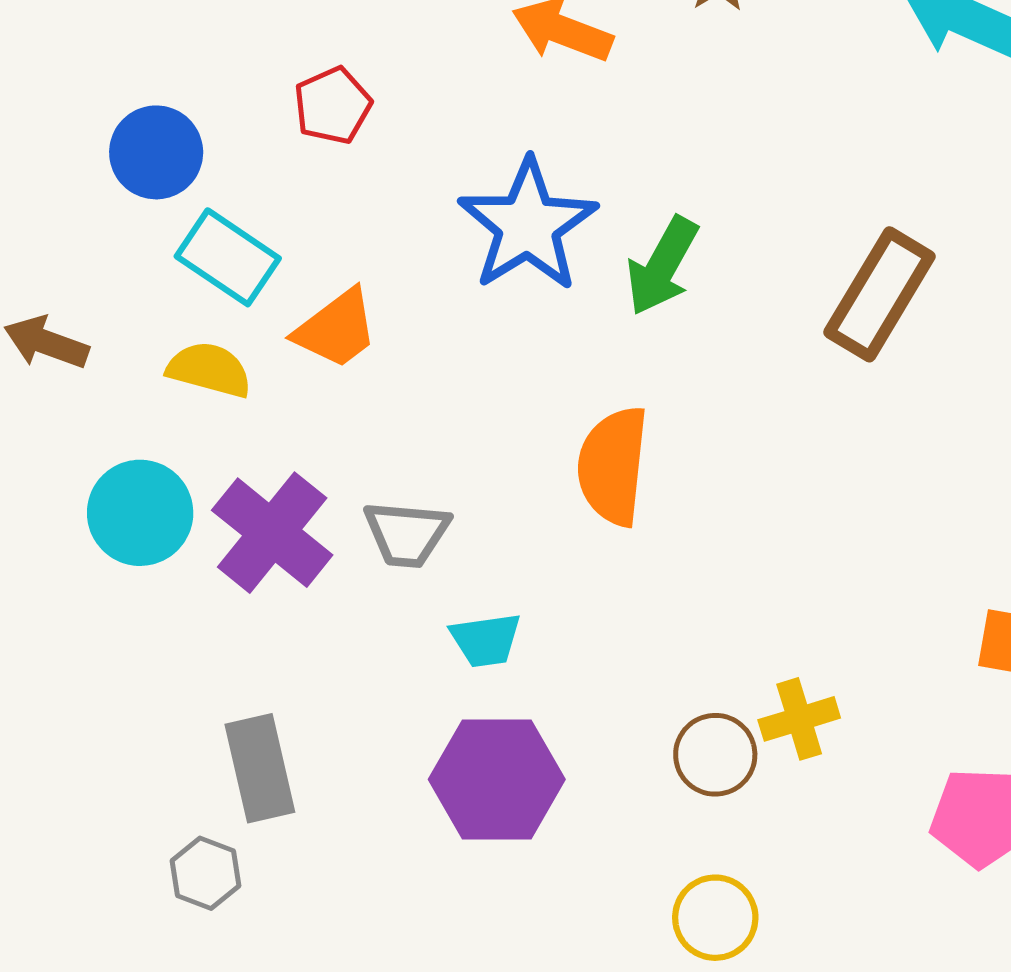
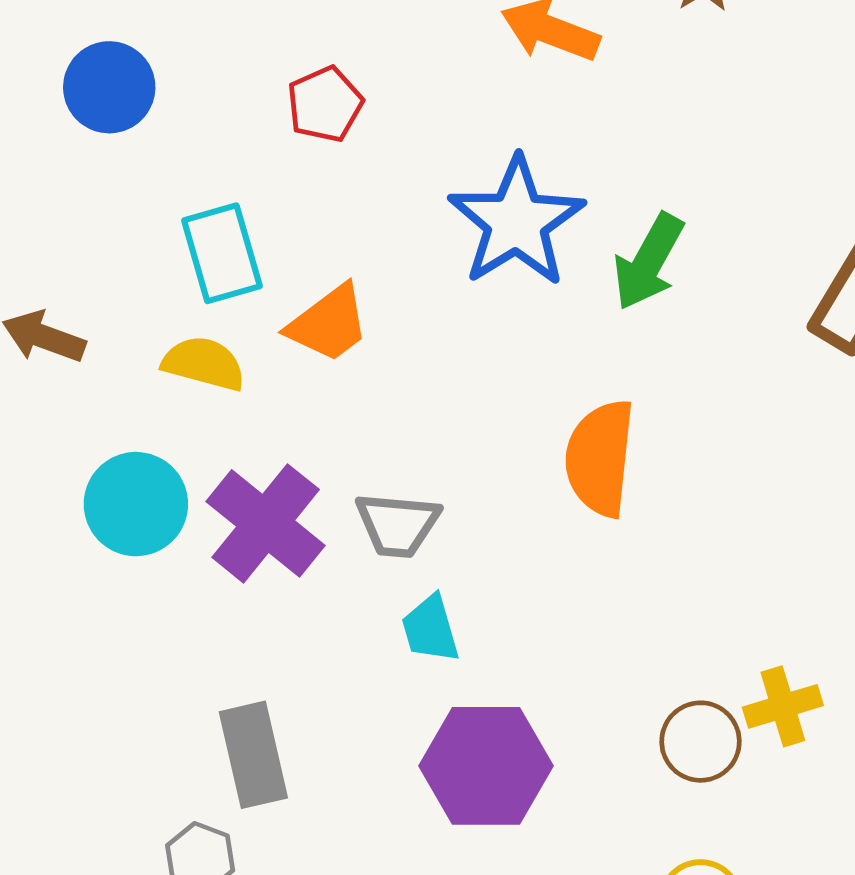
blue circle: (156, 152) -> (109, 87), moved
cyan rectangle: (228, 257) -> (222, 253), turned 40
cyan trapezoid: (486, 640) -> (430, 629), moved, turned 82

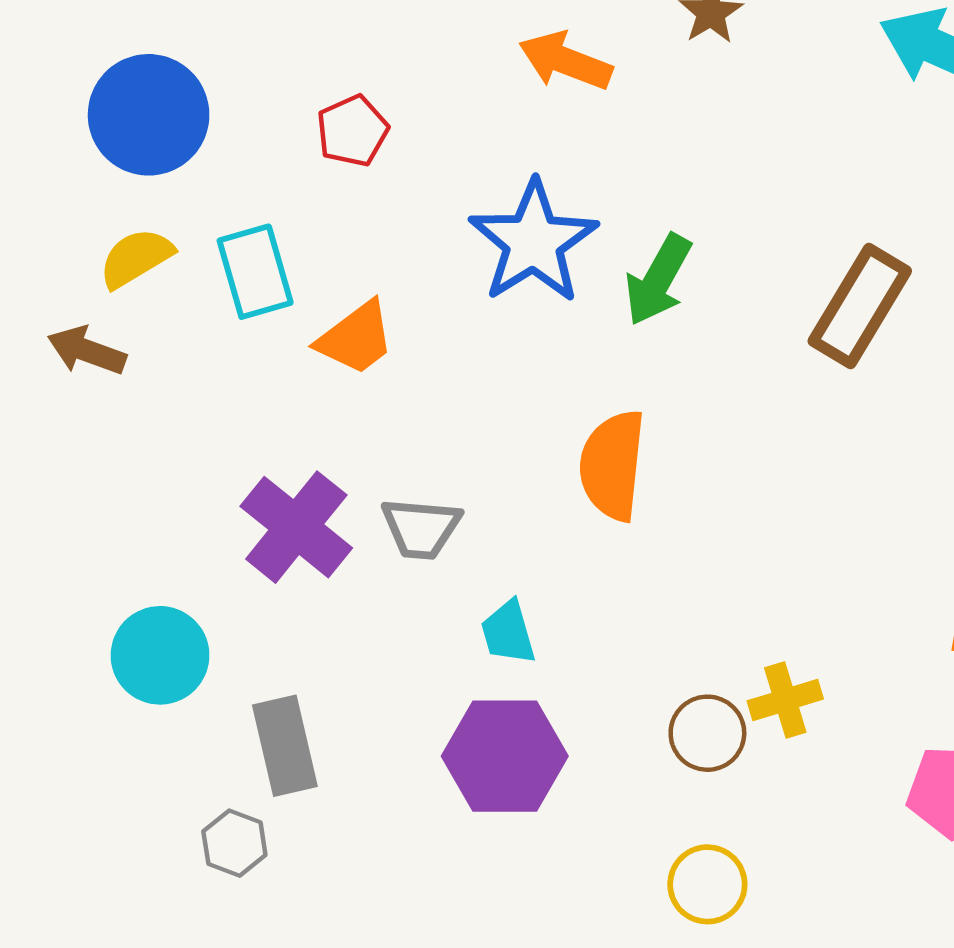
blue circle: (109, 87) -> (149, 115), size x1.4
yellow semicircle: (204, 364) -> (136, 258), moved, turned -46
cyan circle: (136, 504) -> (160, 655), moved
cyan trapezoid: (430, 629) -> (508, 632), moved

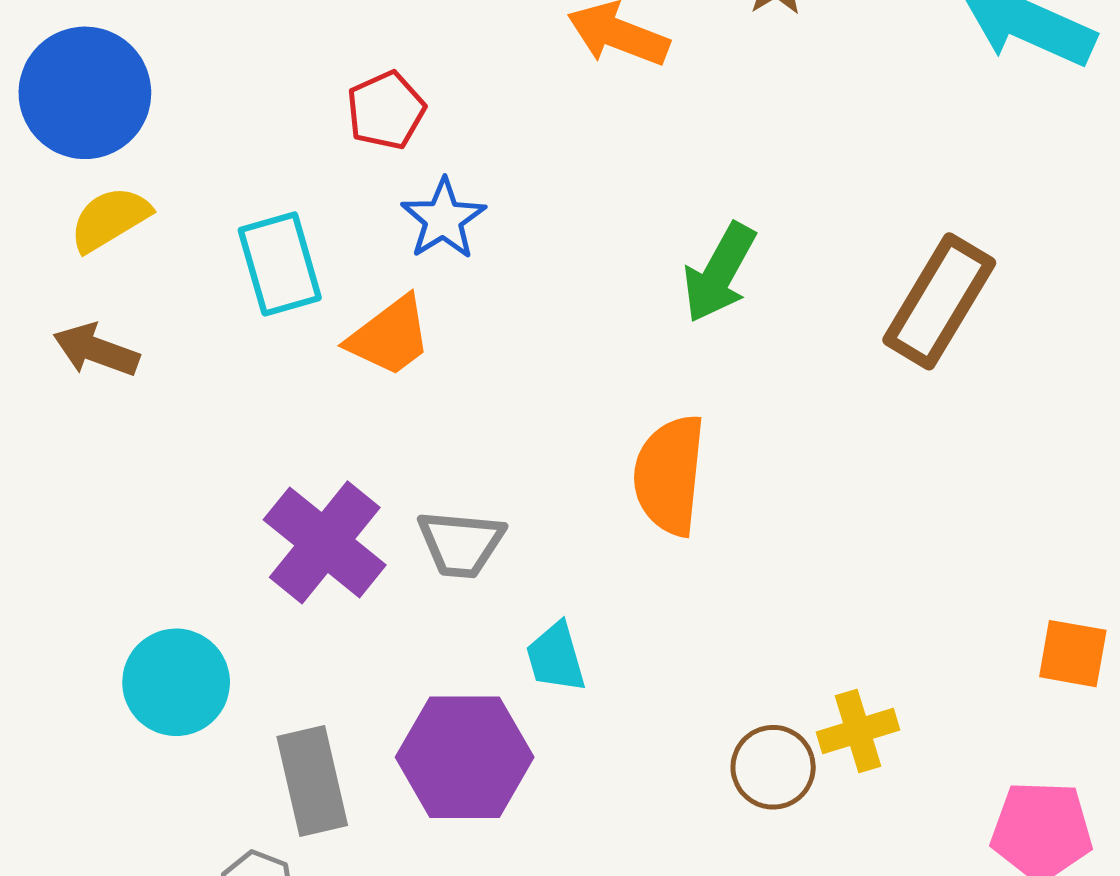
blue circle: (149, 115) -> (85, 93), moved
blue star: (533, 242) -> (443, 219), moved, size x0.6
yellow semicircle: (136, 258) -> (110, 219), moved
purple hexagon: (505, 756) -> (465, 757), moved

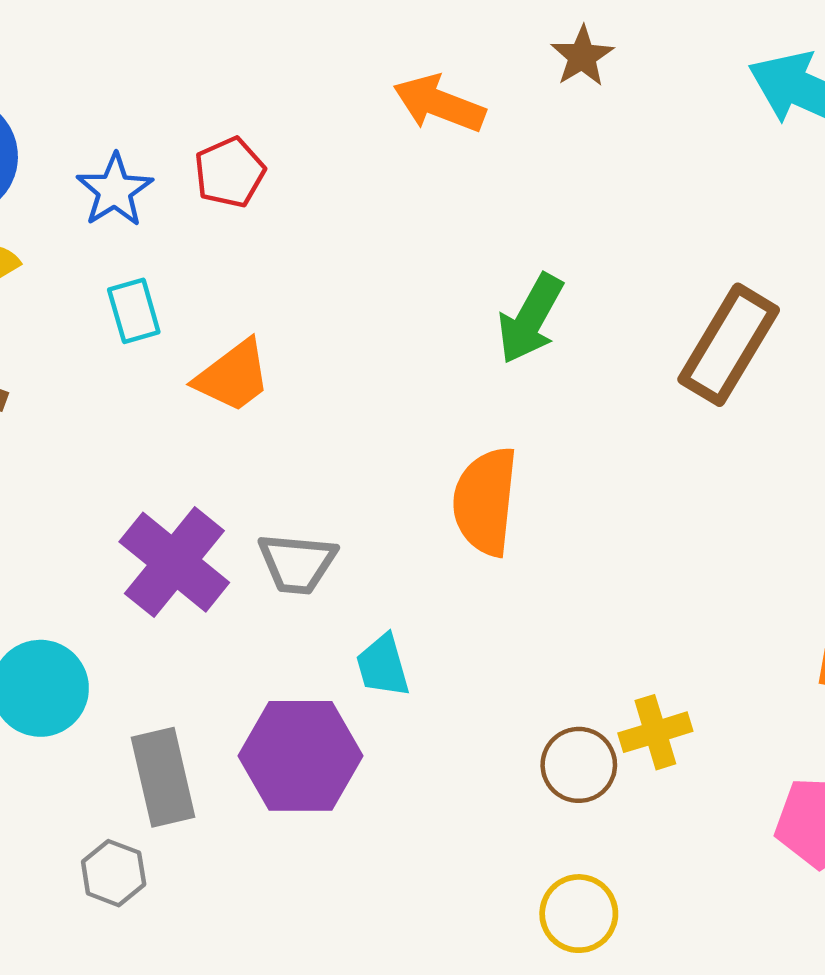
blue star: (443, 219) -> (115, 190), moved
cyan rectangle: (280, 264) -> (134, 311), size x0.7

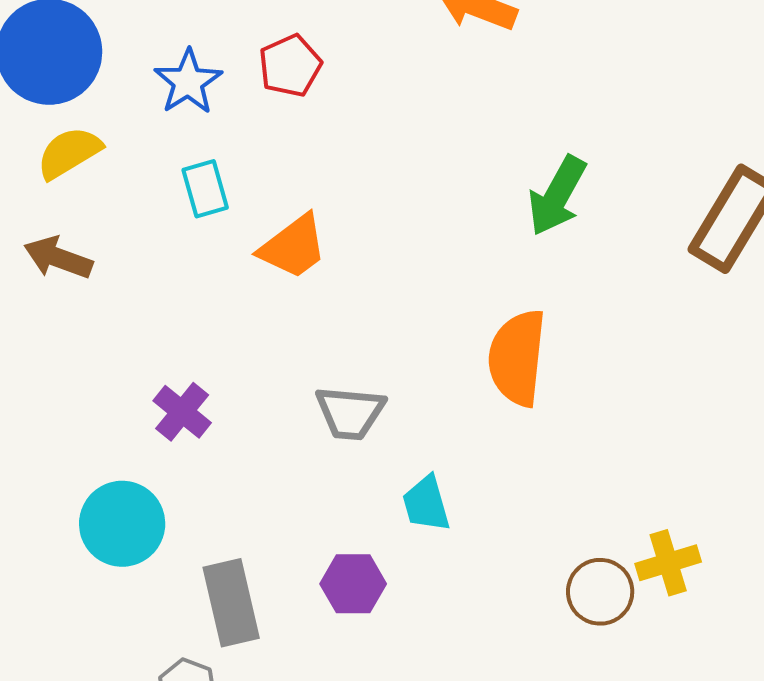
purple cross: (174, 562) -> (182, 412), moved, size x0.6
purple hexagon: (301, 756) -> (353, 584), size x0.6

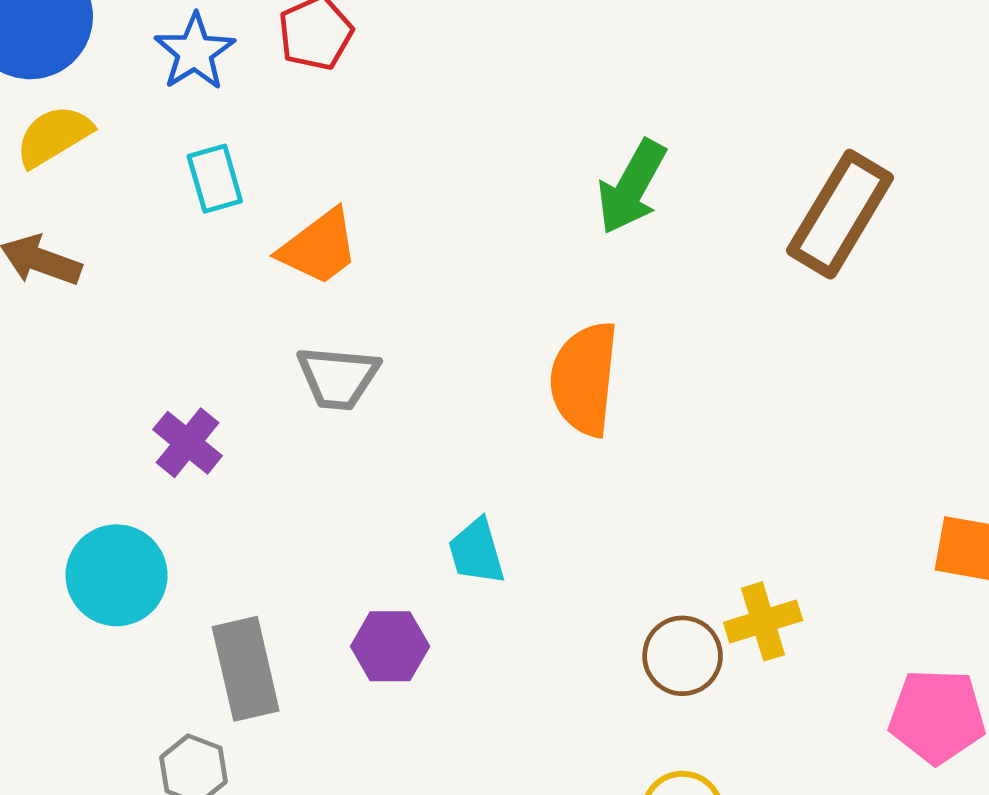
gray trapezoid: (350, 413) -> (338, 378), moved

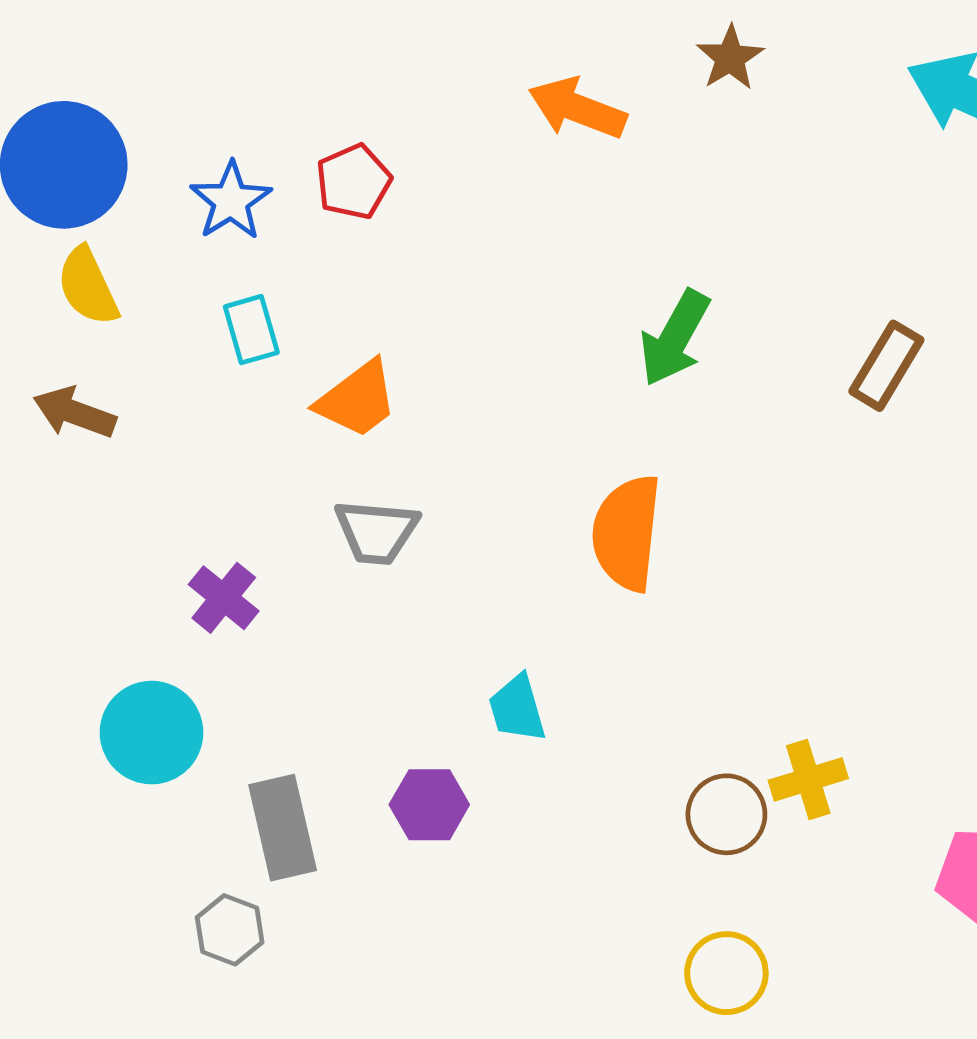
yellow semicircle: (54, 136) -> (88, 286), turned -84
brown rectangle: (840, 214) -> (886, 366), size x0.7

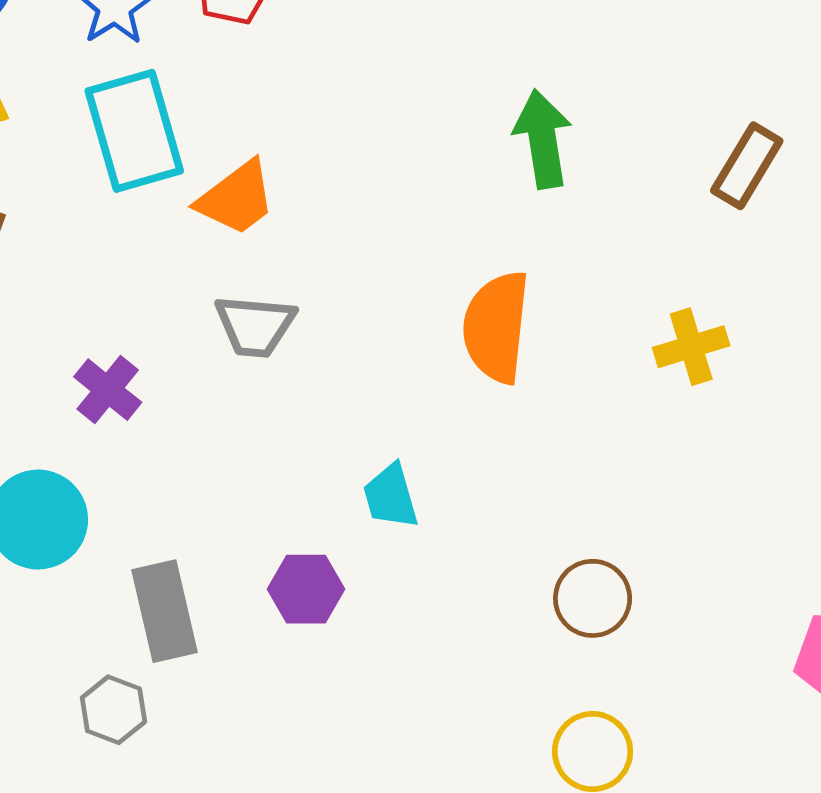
cyan rectangle: (251, 330) -> (134, 131), size x1.8
green arrow: (675, 338) -> (543, 139), turned 142
yellow cross: (808, 779) -> (691, 347), moved

